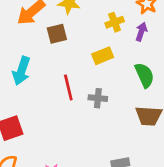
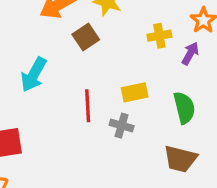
brown square: (57, 34) -> (86, 37), turned -30
yellow rectangle: (103, 56) -> (135, 92), moved

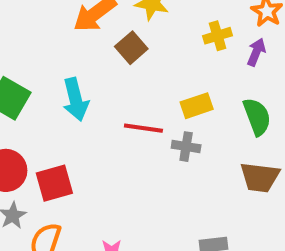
cyan arrow: (34, 75) -> (76, 99), turned -36
red line: (88, 106) -> (143, 128), turned -72

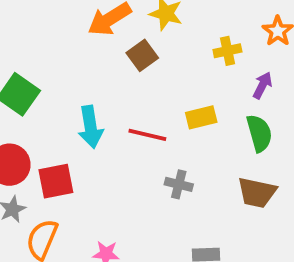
purple arrow: (256, 52) -> (262, 85), moved
cyan arrow: (76, 99) -> (90, 127), moved
gray cross: (186, 147) -> (179, 184), moved

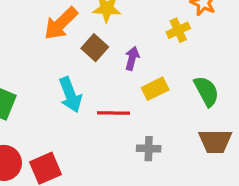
yellow cross: (227, 51) -> (178, 30), moved
purple arrow: (262, 85) -> (132, 58), moved
cyan arrow: (90, 127) -> (70, 95), moved

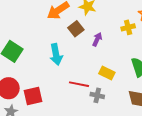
yellow rectangle: (155, 89) -> (107, 73), moved, turned 42
red line: (113, 113) -> (79, 84), moved

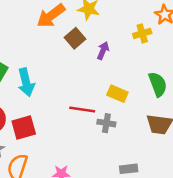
cyan arrow: (56, 54) -> (26, 82), moved

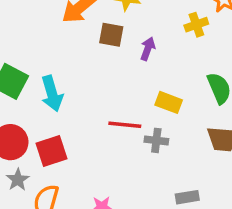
brown square: (75, 38) -> (111, 35), turned -36

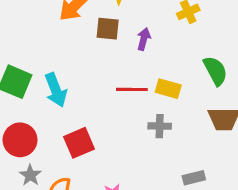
red line: (125, 125) -> (132, 89), moved
red square: (52, 151) -> (79, 143), moved

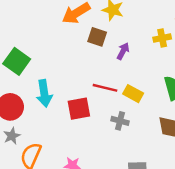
cyan arrow: (56, 90) -> (44, 93), moved
red square: (79, 143) -> (79, 109), moved

